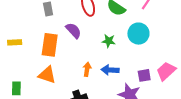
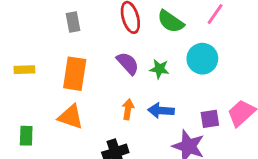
purple semicircle: (73, 31) -> (128, 63), moved

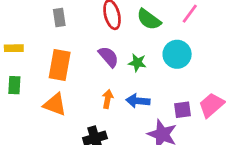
yellow rectangle: (24, 70) -> (14, 48), moved
green rectangle: (26, 136) -> (14, 85), moved

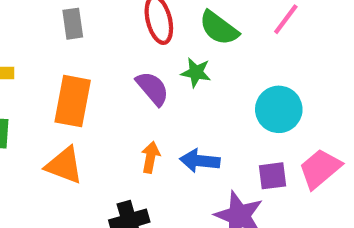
cyan circle: (177, 54) -> (279, 109), moved
green star: (137, 63) -> (196, 72), moved

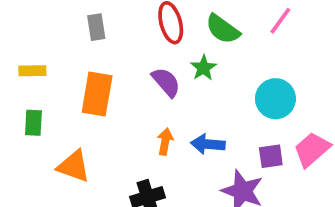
green star: (196, 72) -> (203, 68), turned 30
orange triangle: (64, 165) -> (74, 166), moved

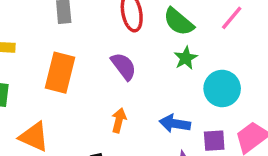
green star: (203, 68) -> (186, 58), moved
blue arrow: (208, 144) -> (175, 124), moved

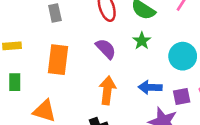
green star: (186, 58) -> (142, 41), moved
orange arrow: (119, 120) -> (107, 90), size x1.5

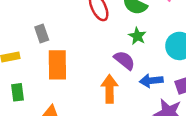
gray rectangle: (55, 13) -> (42, 34), moved
purple semicircle: (106, 49) -> (124, 60), moved

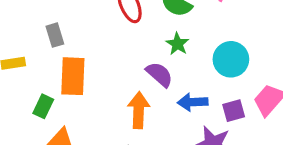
green rectangle: (18, 92) -> (43, 106), moved, turned 30

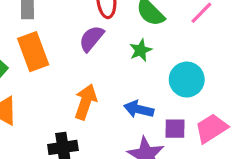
purple semicircle: (159, 74) -> (91, 38), moved, turned -108
orange rectangle: (73, 76) -> (33, 52), turned -39

